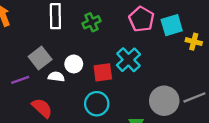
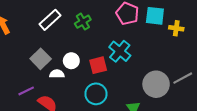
white rectangle: (55, 16) -> (50, 20), turned 55
cyan square: (172, 25) -> (155, 16), turned 30
purple line: (20, 80) -> (26, 91), moved

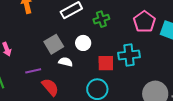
cyan cross: (120, 51) -> (129, 55), turned 30
white circle: (71, 61) -> (83, 43), moved

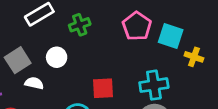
cyan cross: (129, 55) -> (154, 85), moved
red square: (106, 63) -> (103, 88), moved

